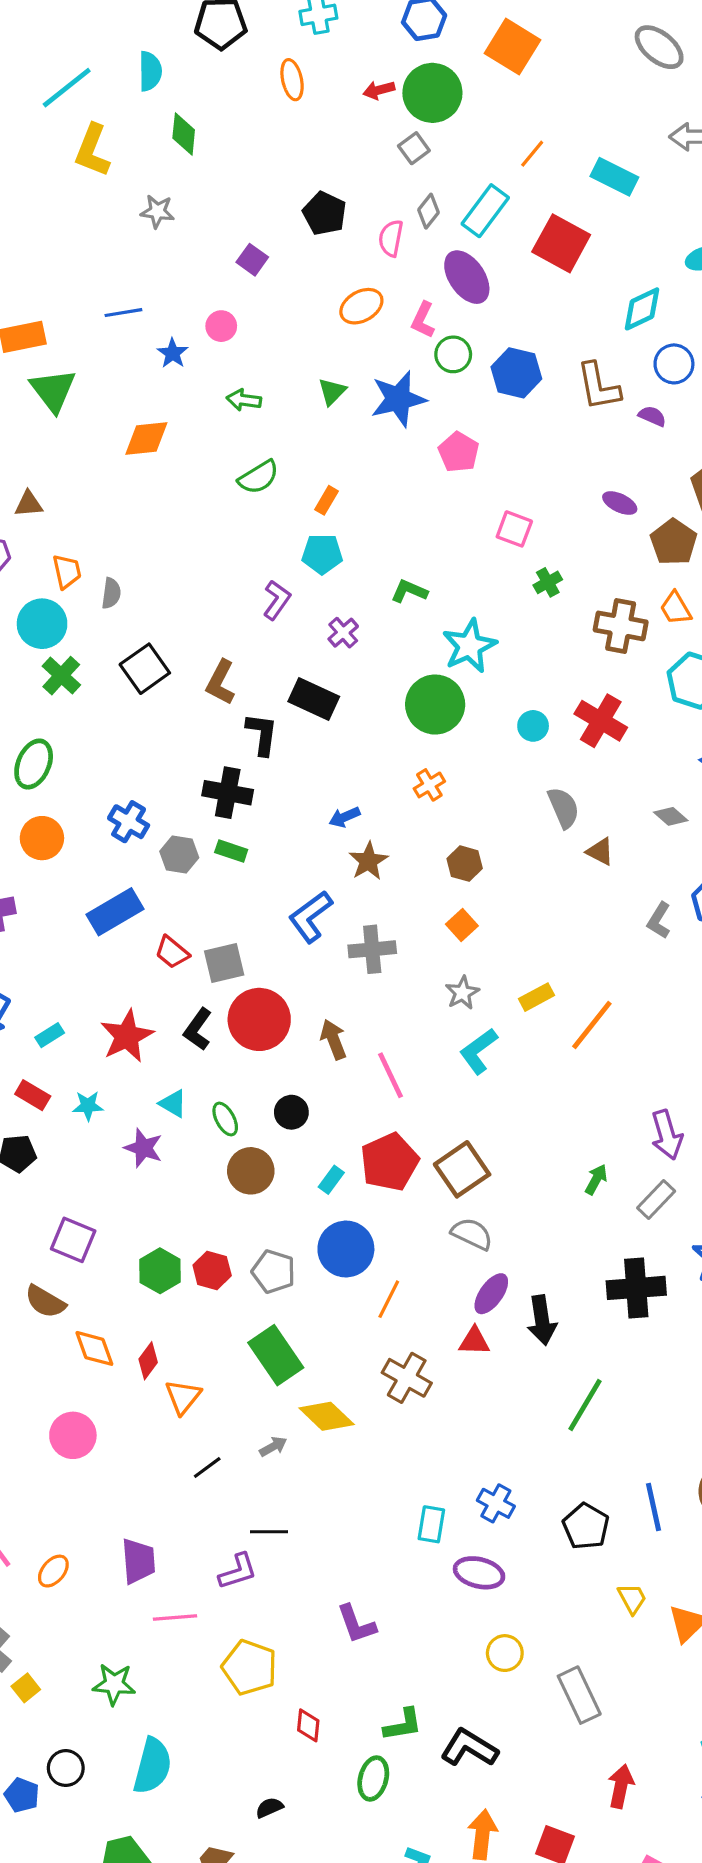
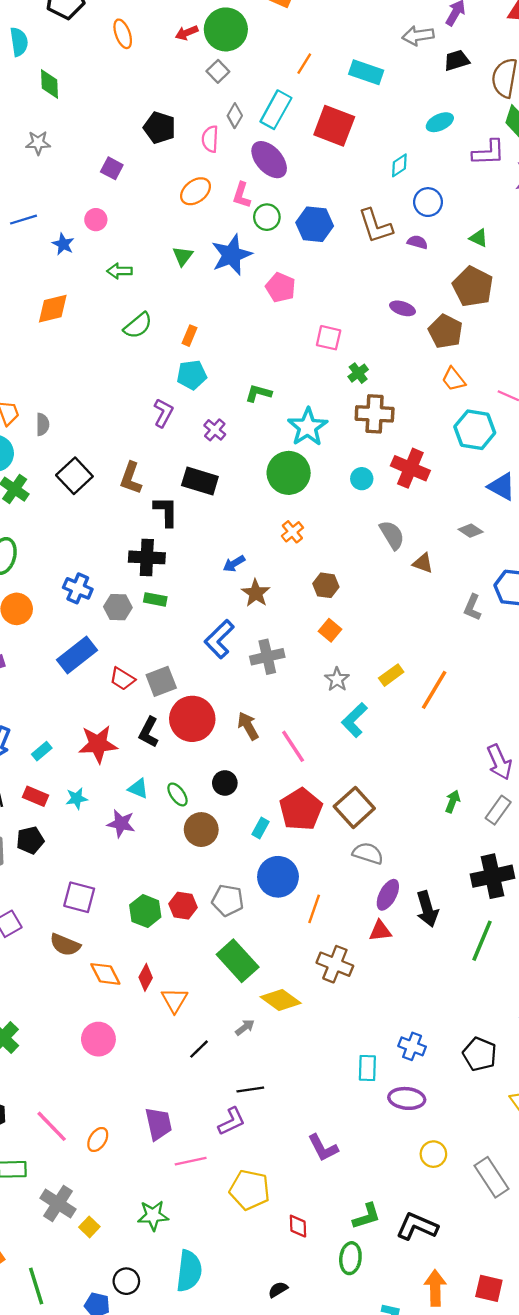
cyan diamond: (642, 309) -> (399, 165), size x0.7
brown cross: (621, 626) -> (375, 414), moved
red star: (127, 1036) -> (98, 744), turned 30
green line: (585, 1405) -> (482, 941), moved

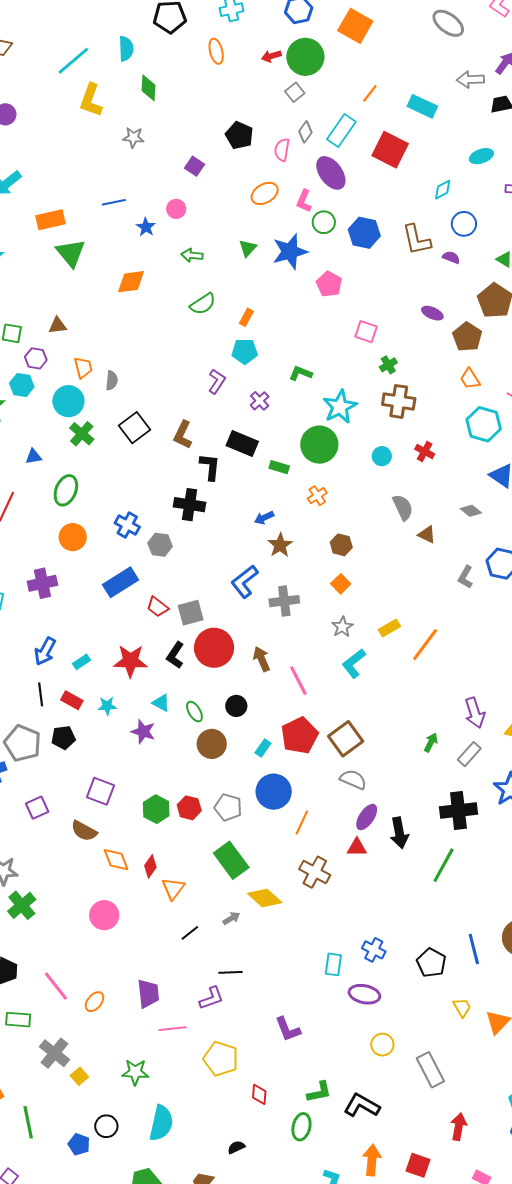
red cross: (410, 468) -> (425, 452), size x0.6
green rectangle: (155, 599) -> (279, 467), moved

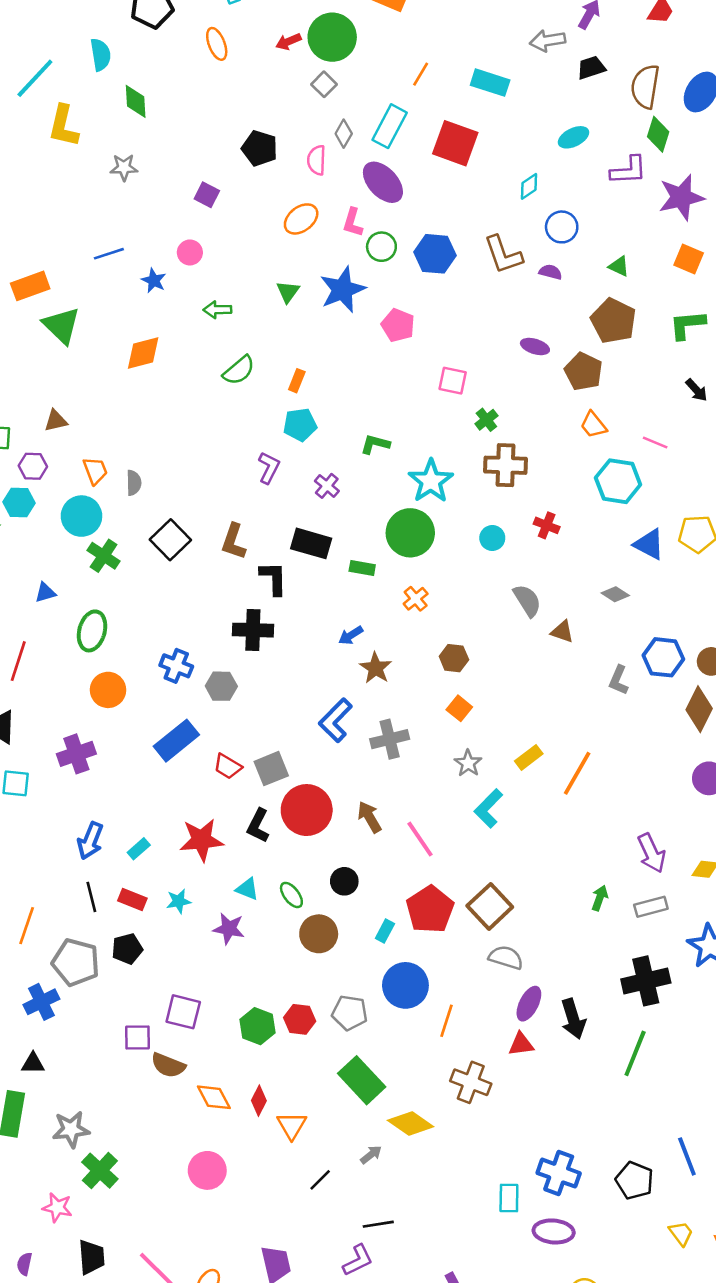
gray rectangle: (469, 754) -> (651, 907), turned 40
purple square: (37, 808) -> (137, 1038), moved, turned 30
blue cross: (374, 950) -> (559, 1173), size x1.4

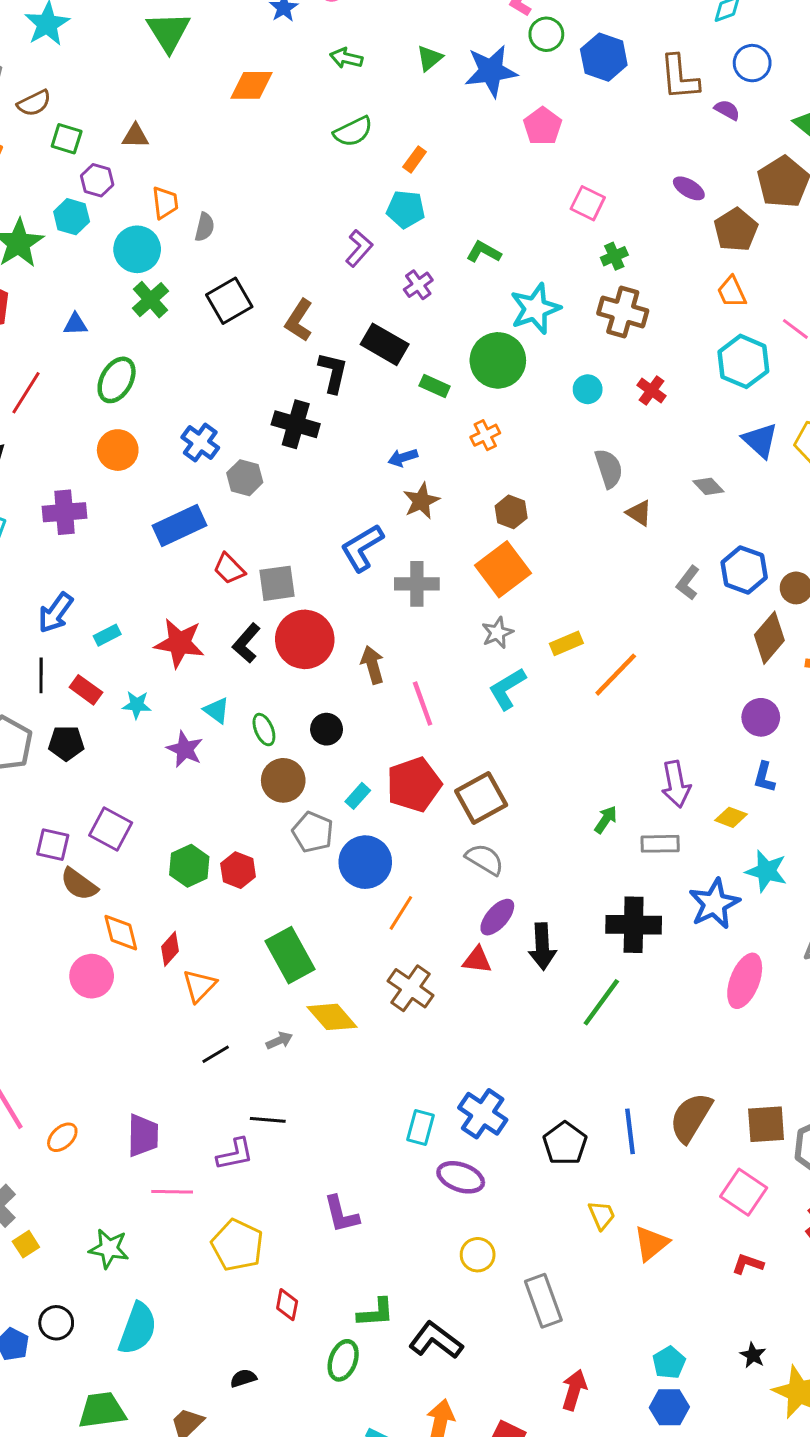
orange square: (459, 708) -> (503, 569), size x1.8
gray pentagon: (350, 1013) -> (313, 832), moved
pink circle: (207, 1170) -> (92, 976), moved

